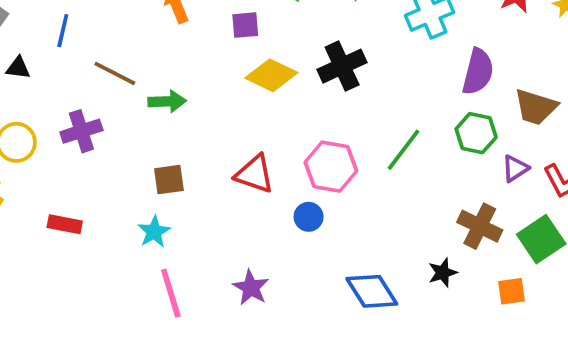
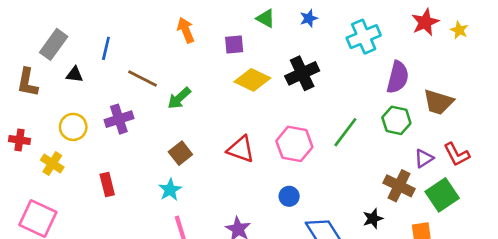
green arrow: (167, 101) -> (179, 98), turned 140
purple triangle: (515, 168) -> (424, 158), moved
brown square: (169, 180) -> (180, 153), turned -30
blue circle: (309, 217) -> (289, 196), moved
red rectangle: (65, 224) -> (107, 185), turned 65

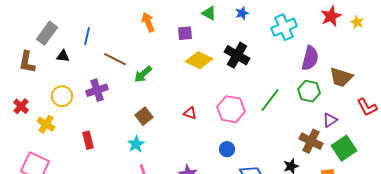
black cross: (302, 73) -> (237, 55), turned -35
red cross: (20, 140) -> (21, 106), turned 35
red triangle: (241, 149) -> (190, 113), size x0.6
red L-shape: (457, 154) -> (367, 107), moved

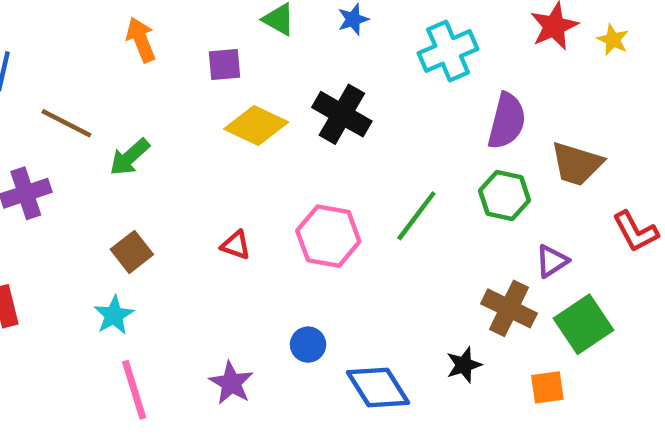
blue circle: (227, 149) -> (308, 345), moved

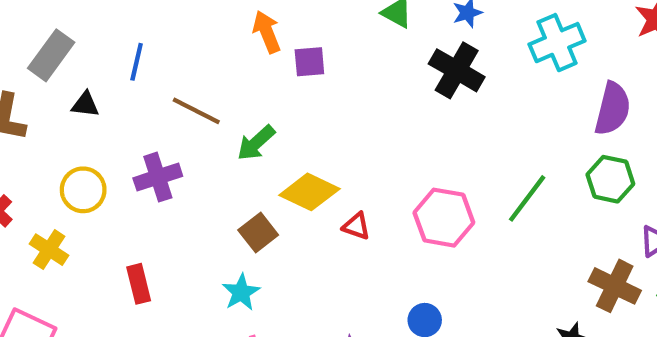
purple square: (224, 65) -> (309, 62), moved
black cross: (342, 114) -> (457, 70), moved
yellow diamond: (256, 125) -> (309, 192), moved

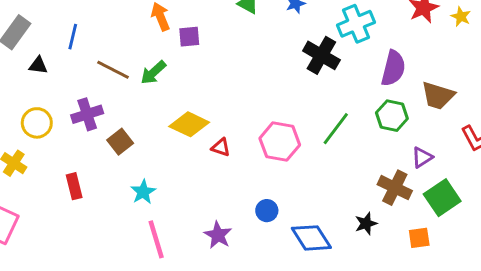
black cross: (457, 70) -> (321, 55), moved
green arrow: (256, 143) -> (153, 73), moved
brown square: (258, 233) -> (120, 142), moved

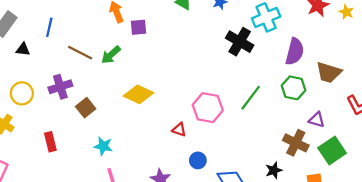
red triangle: (221, 147) -> (179, 130), moved
purple triangle: (422, 157) -> (317, 120), turned 49
cyan star: (143, 192) -> (103, 146), turned -30

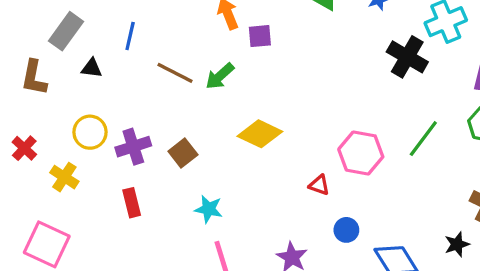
purple cross: (60, 87) -> (133, 147), moved

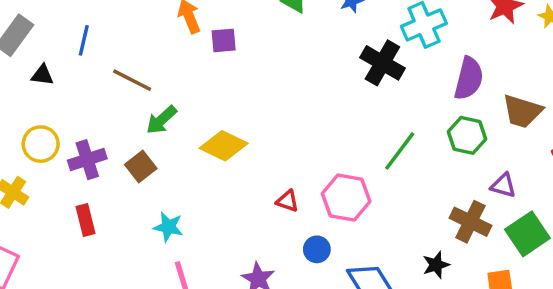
green arrow: (220, 76) -> (161, 120), moved
pink hexagon: (361, 153) -> (346, 198), moved

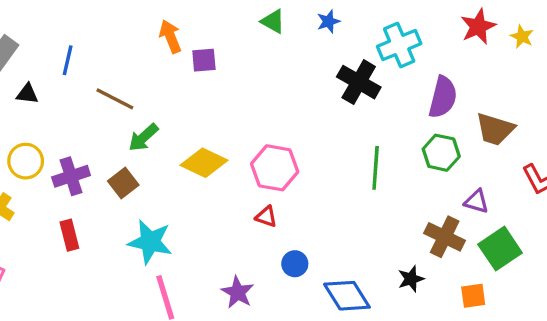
green line: (400, 151) -> (376, 168), turned -33
pink hexagon: (346, 198) -> (275, 168), moved
cyan star: (168, 227) -> (150, 242), size x1.5

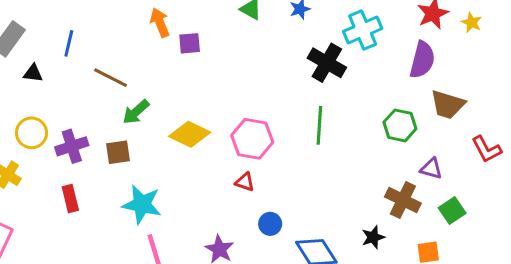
purple semicircle: (443, 97) -> (422, 60), moved
green line: (376, 168) -> (319, 125), moved
brown square: (123, 183) -> (118, 152), turned 30
green square: (500, 249) -> (452, 210), size x0.7

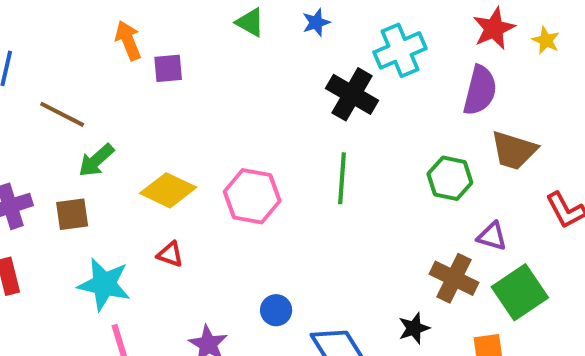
red triangle: (245, 182) -> (170, 254), moved
green square: (452, 210) -> (520, 292), size x1.5

